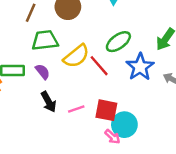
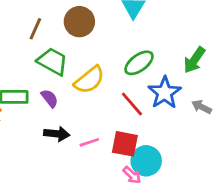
green trapezoid: (45, 40) -> (52, 61), turned 36
red line: (99, 66) -> (132, 104), moved
black arrow: (49, 102) -> (57, 134), turned -55

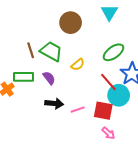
brown line: (35, 29) -> (31, 50), moved, turned -42
yellow semicircle: (89, 80) -> (78, 65), size x0.6
cyan circle: (146, 161) -> (119, 95), moved

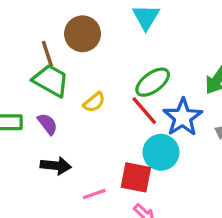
brown line: (31, 50) -> (47, 54), moved
red line: (108, 82) -> (144, 111), moved
pink line: (78, 110) -> (94, 194), moved

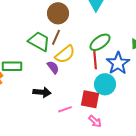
brown line: (47, 54) -> (56, 37), moved, turned 42
yellow semicircle: (94, 102) -> (65, 54), size x1.5
red line: (144, 111) -> (95, 59), turned 36
purple semicircle: (47, 124) -> (53, 67), moved

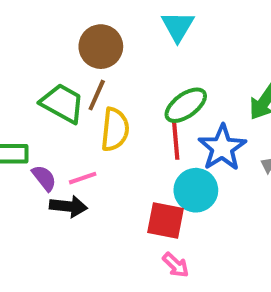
yellow semicircle: (65, 54) -> (115, 129), turned -45
purple semicircle: (53, 67) -> (44, 178), moved
pink line: (65, 109) -> (83, 178), moved

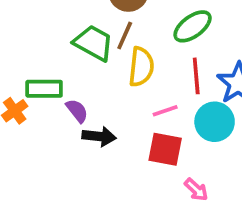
green ellipse: (186, 105) -> (193, 26), moved
pink line: (83, 178) -> (165, 111), moved
red square: (166, 221) -> (165, 149), moved

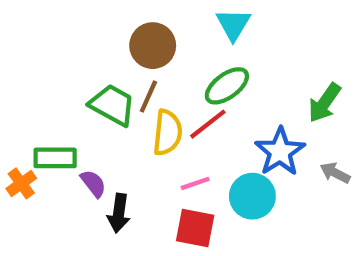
red line: (196, 76) -> (208, 124), moved, turned 57
black arrow: (99, 136) -> (119, 213), turned 92

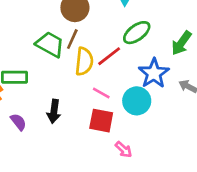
green ellipse: (227, 86) -> (137, 33), moved
purple semicircle: (93, 183) -> (18, 122), moved
pink line: (195, 183) -> (101, 93), turned 48

